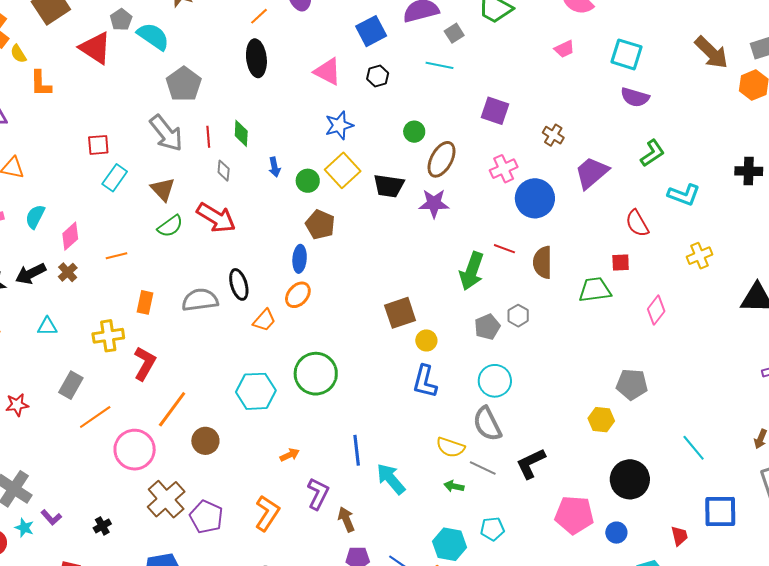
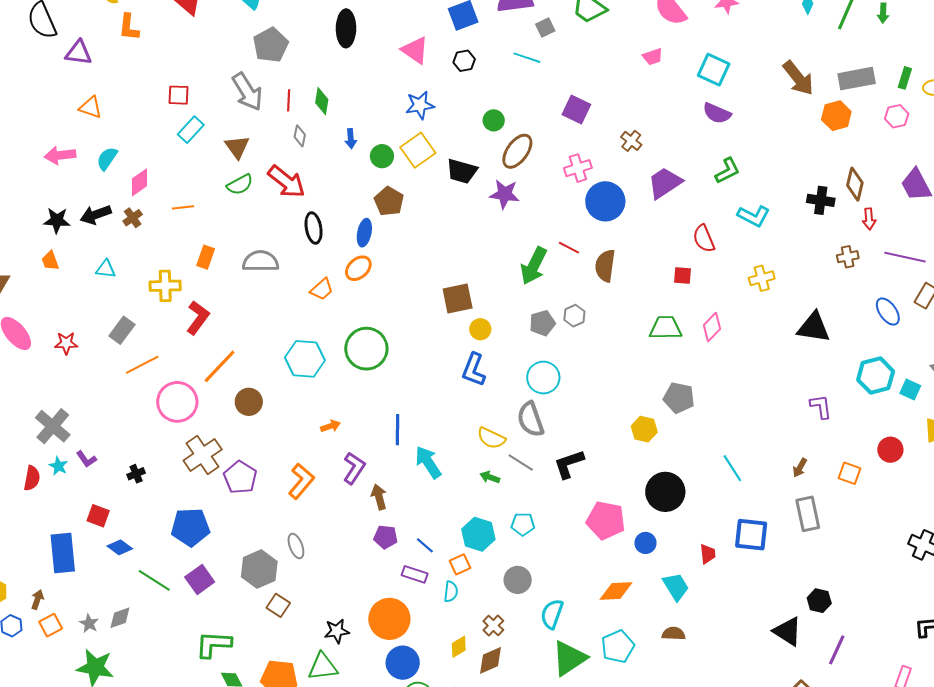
black ellipse: (239, 284) -> (314, 228), moved
green trapezoid: (595, 290) -> (666, 328), moved

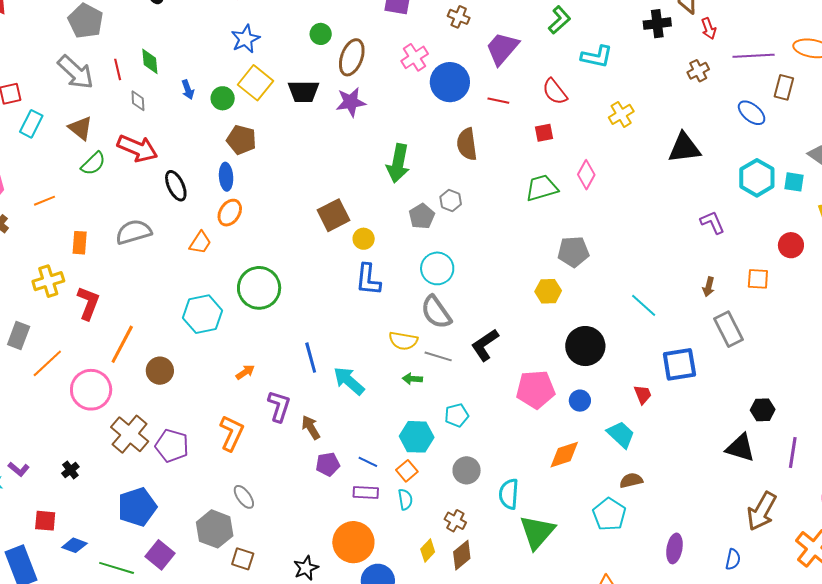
red line: (569, 248) -> (498, 101), moved
cyan pentagon: (618, 647) -> (609, 514), moved

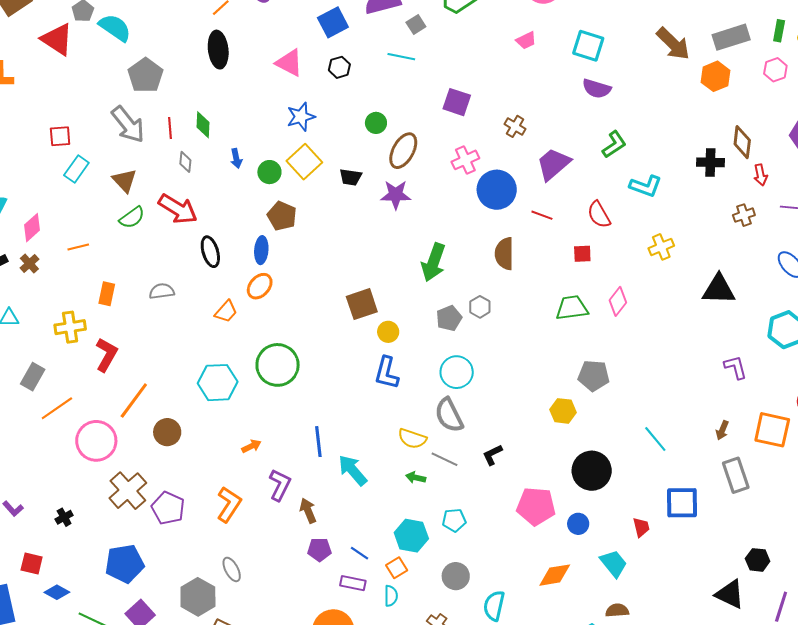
black trapezoid: (304, 91) -> (351, 177), size x0.7
gray semicircle: (134, 232) -> (162, 291), size x0.7
orange square: (758, 279) -> (772, 430), size x1.6
black L-shape: (485, 345) -> (492, 455), size x0.7

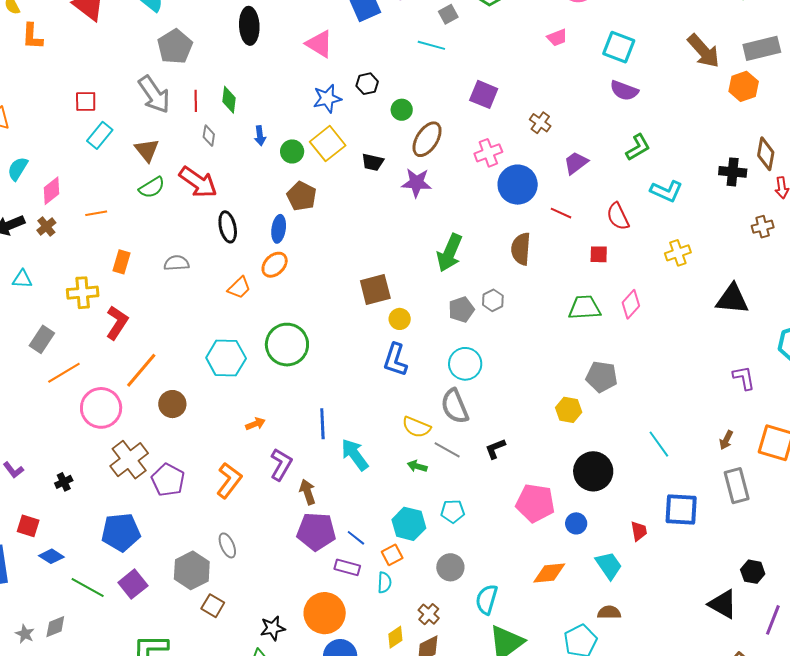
black hexagon: (339, 67) -> (367, 84), moved
purple trapezoid: (553, 164) -> (576, 163), size x0.7
purple pentagon: (319, 550) -> (316, 532), size x1.6

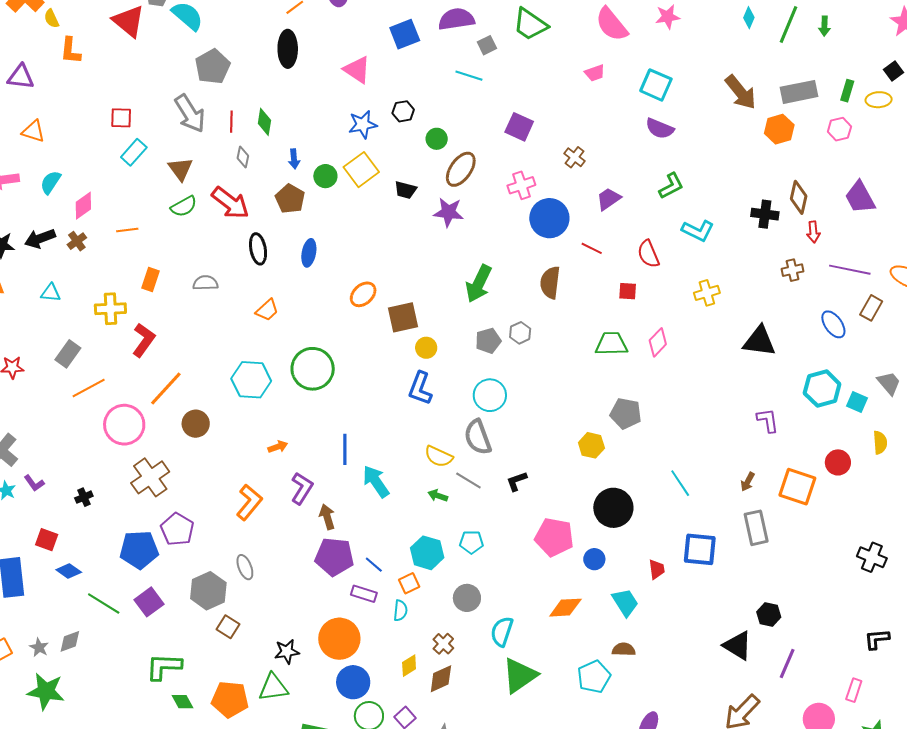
brown pentagon: (302, 196) -> (290, 199), moved
orange ellipse: (275, 265) -> (363, 294), moved
purple pentagon: (168, 480) -> (177, 529), moved

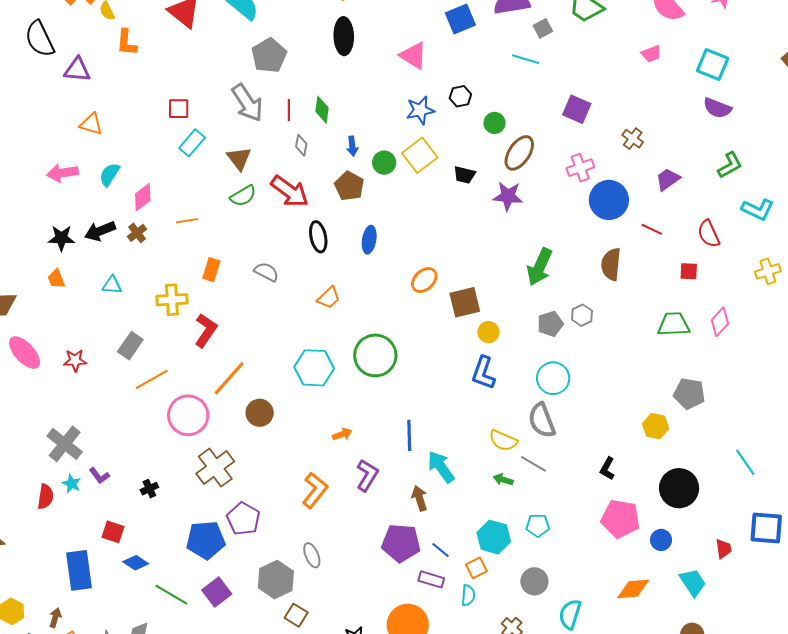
gray semicircle: (205, 283) -> (266, 272), turned 30
black L-shape: (517, 481) -> (607, 469), moved, turned -40
brown arrow: (327, 517) -> (419, 498), moved

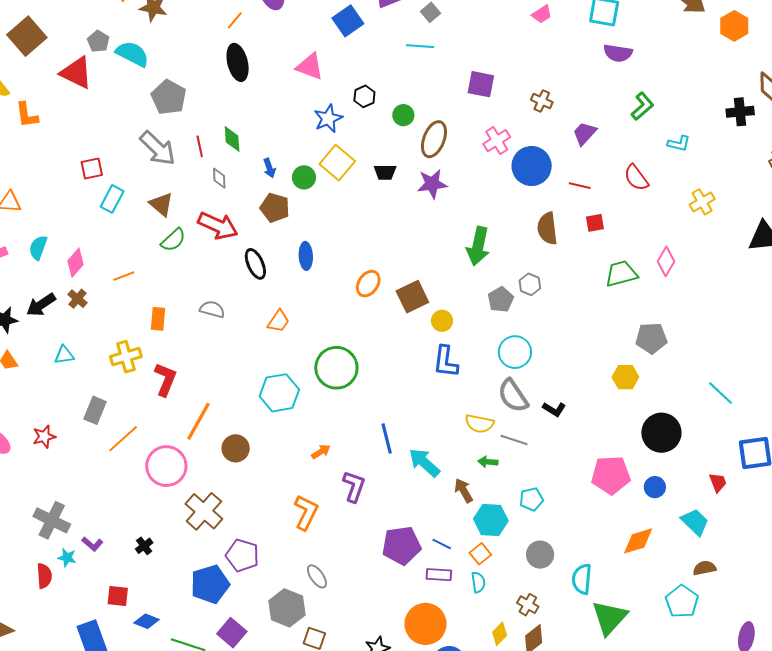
cyan L-shape: (758, 209) -> (679, 144), size x0.7
red square: (689, 271) -> (595, 223), moved
black L-shape: (607, 469) -> (554, 409), moved, turned -75
brown arrow: (419, 498) -> (464, 490), moved

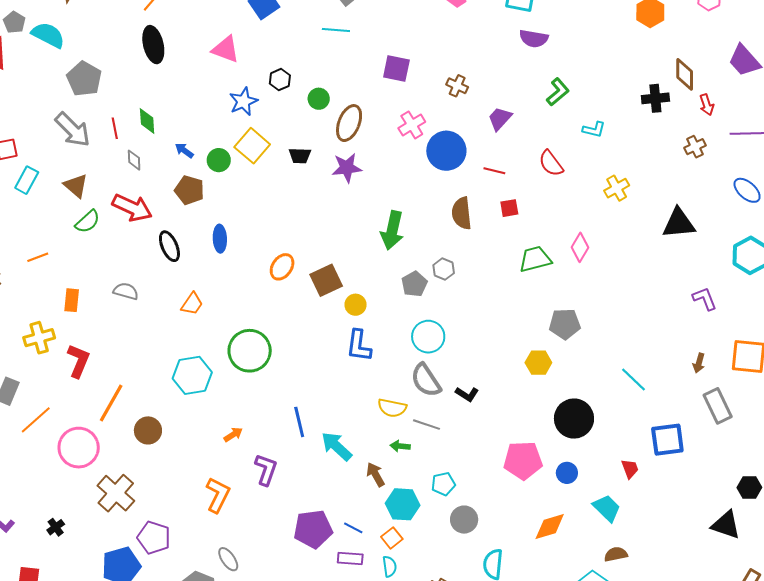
blue arrow: (269, 168) -> (184, 150), turned 144
gray circle: (540, 555) -> (464, 520), moved

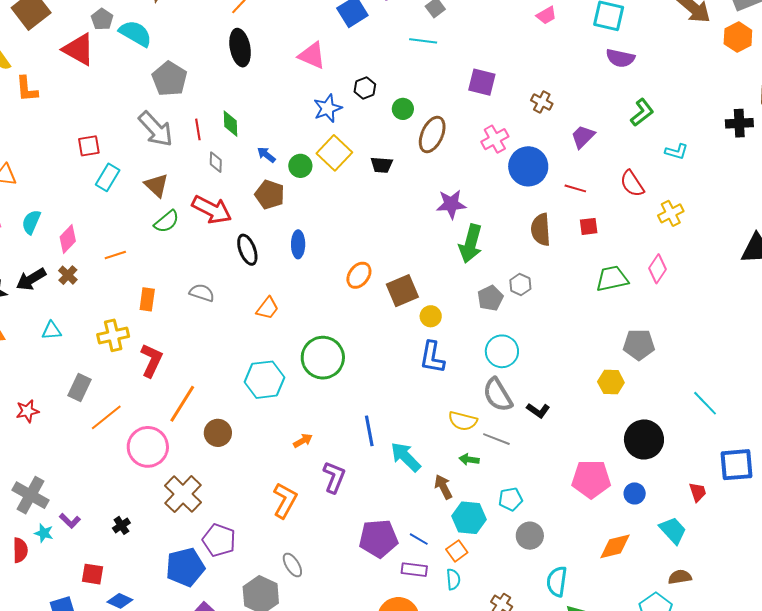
purple star: (347, 168) -> (451, 204), moved
yellow cross: (617, 188) -> (671, 213), moved

